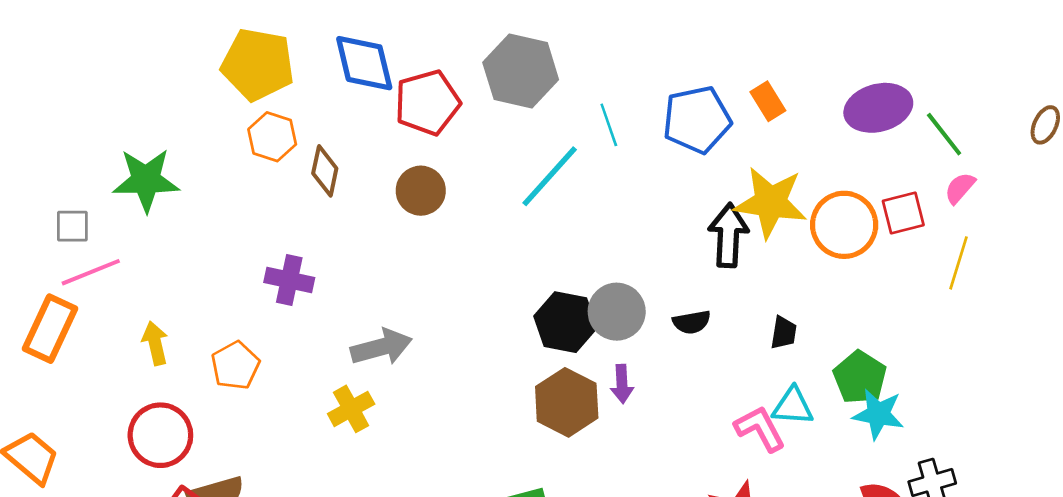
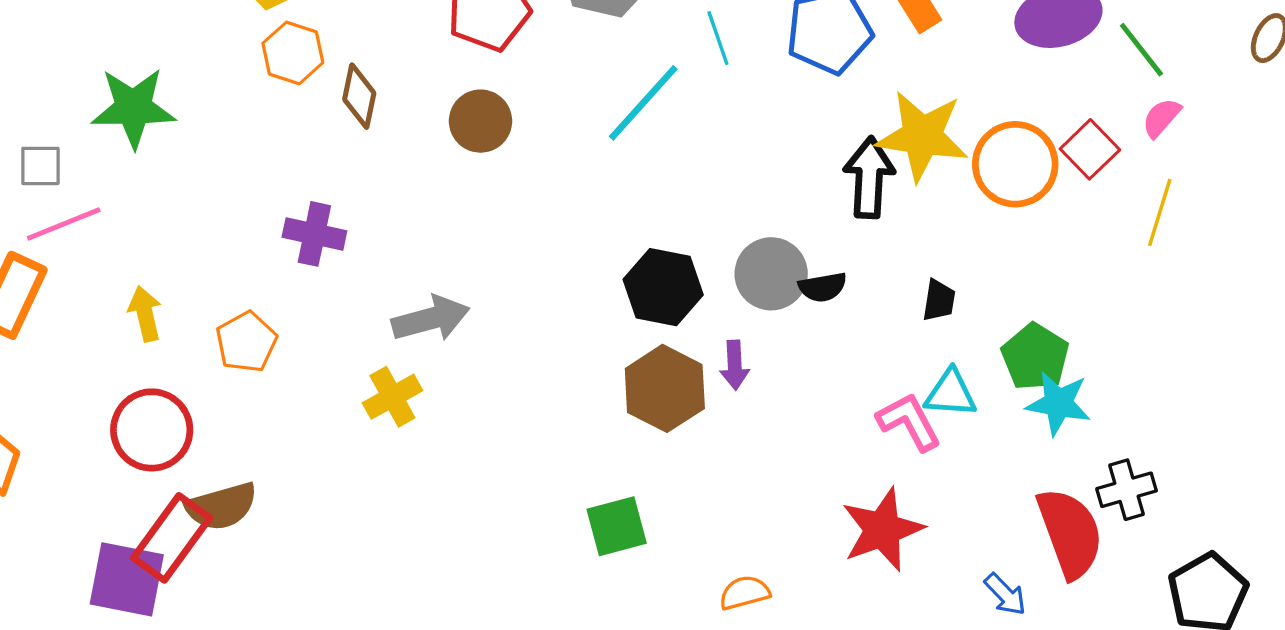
red square: (903, 213) -> (1090, 149), turned -30
gray circle: (617, 312) -> (771, 274), moved

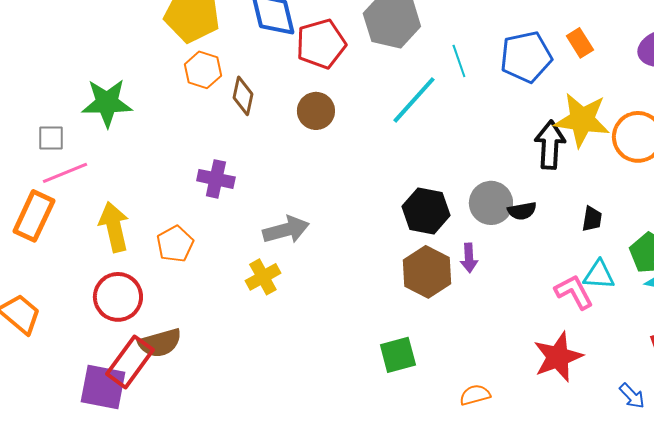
yellow arrow: (145, 314) -> (114, 227), size x1.5

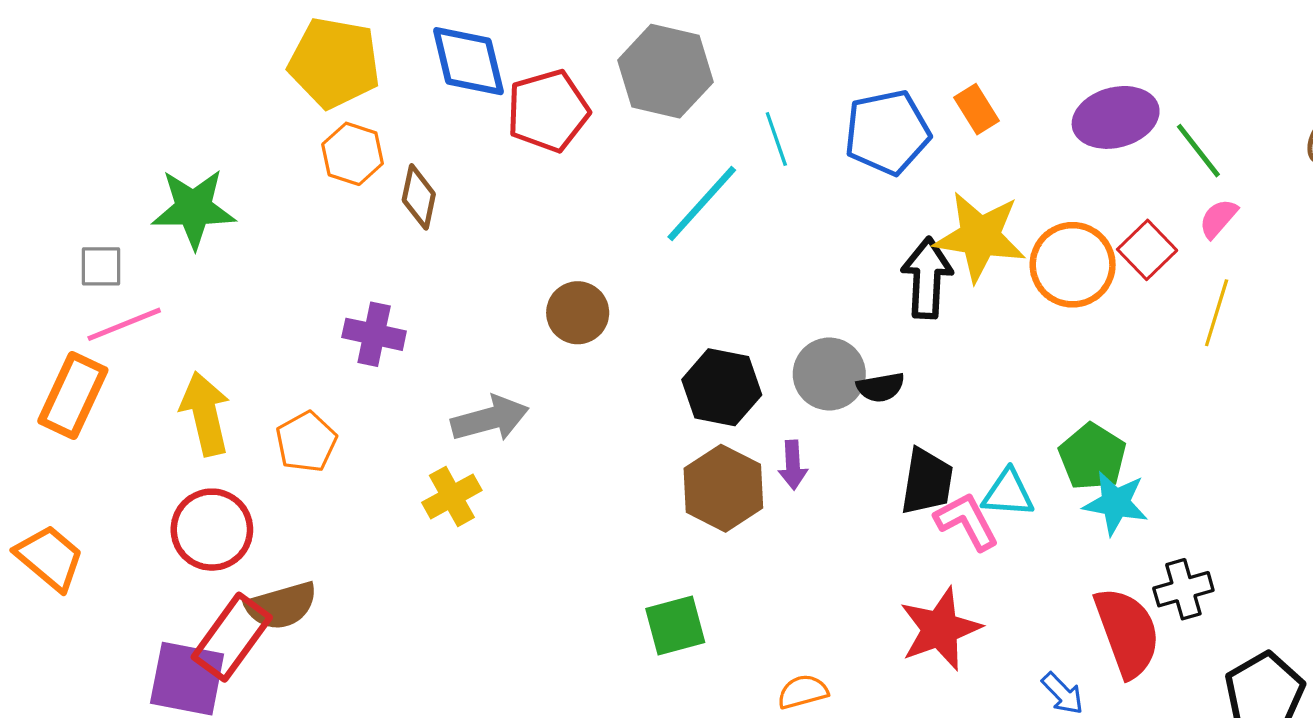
brown circle: (316, 111) -> (578, 313), moved
black trapezoid: (592, 219) -> (927, 482), moved, size x1.6

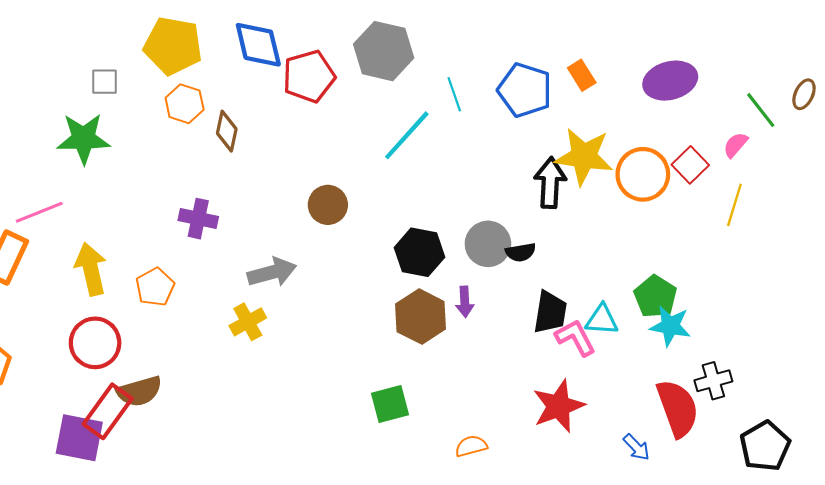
blue pentagon: (887, 132) -> (525, 90), turned 30
green line: (1198, 151) -> (761, 110), moved
gray square: (101, 266) -> (105, 82), moved

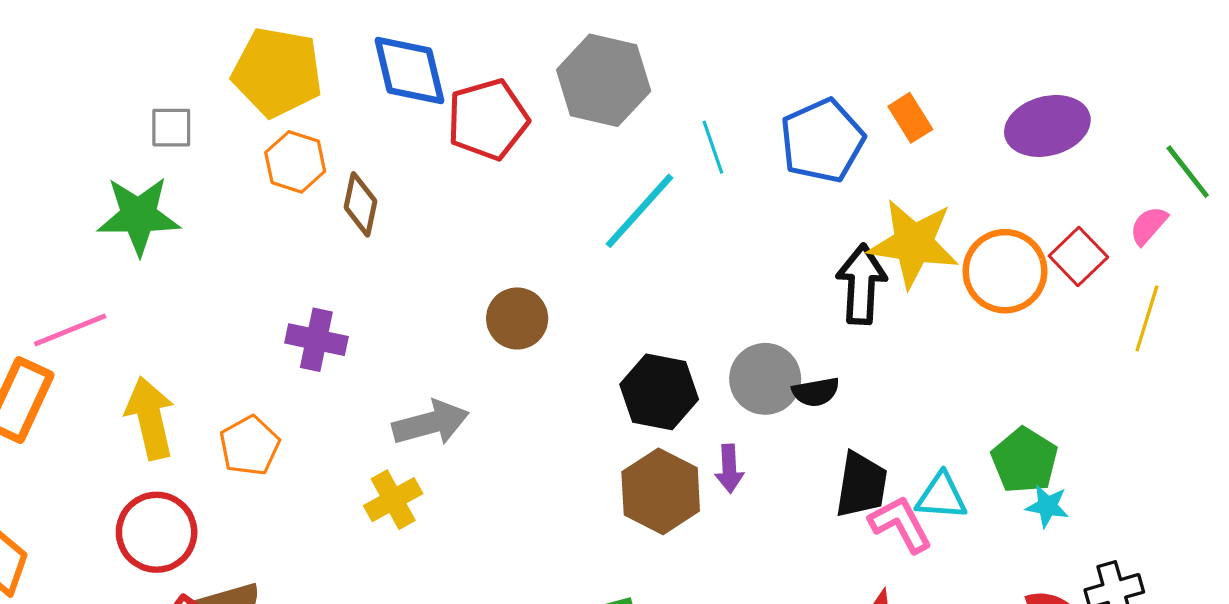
blue pentagon: (525, 90) -> (822, 141), turned 30
cyan star: (670, 326) -> (1047, 506), size x0.7

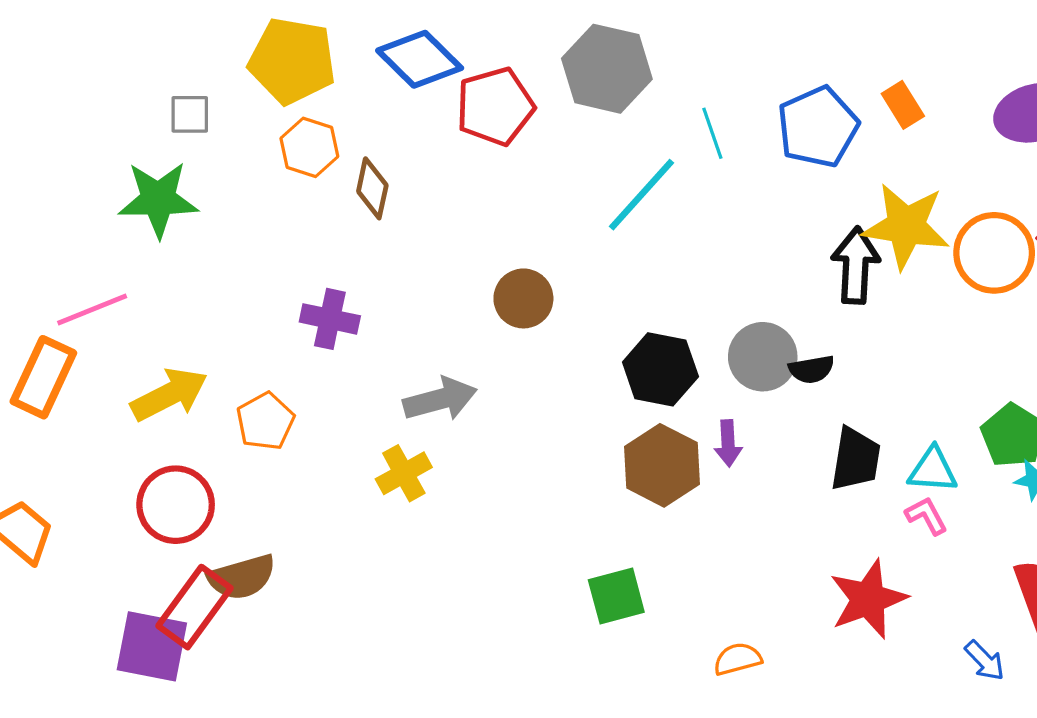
blue diamond: (409, 70) -> (420, 59), turned -32
yellow arrow: (150, 418) -> (169, 395), turned 76
pink L-shape: (901, 524) -> (926, 516), moved, size x0.7

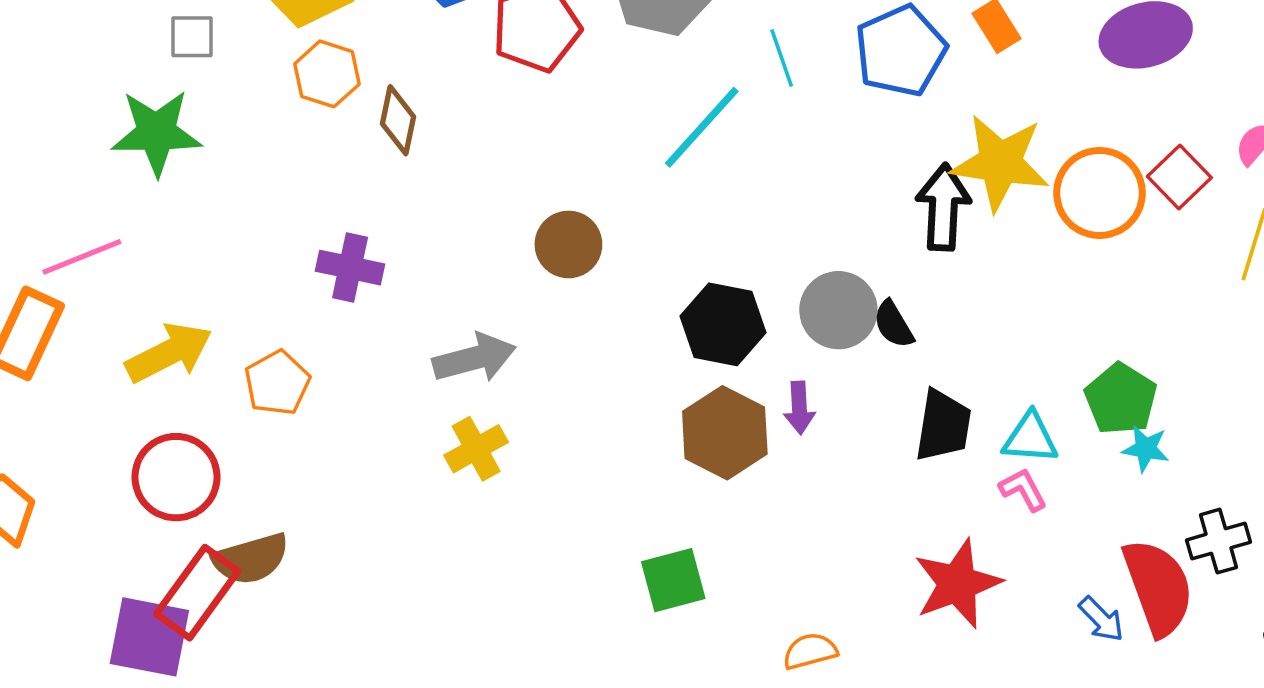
black semicircle: (812, 369) -> (893, 324), turned 69
yellow cross: (404, 473) -> (476, 449), moved
blue arrow: (985, 661) -> (1101, 619), moved

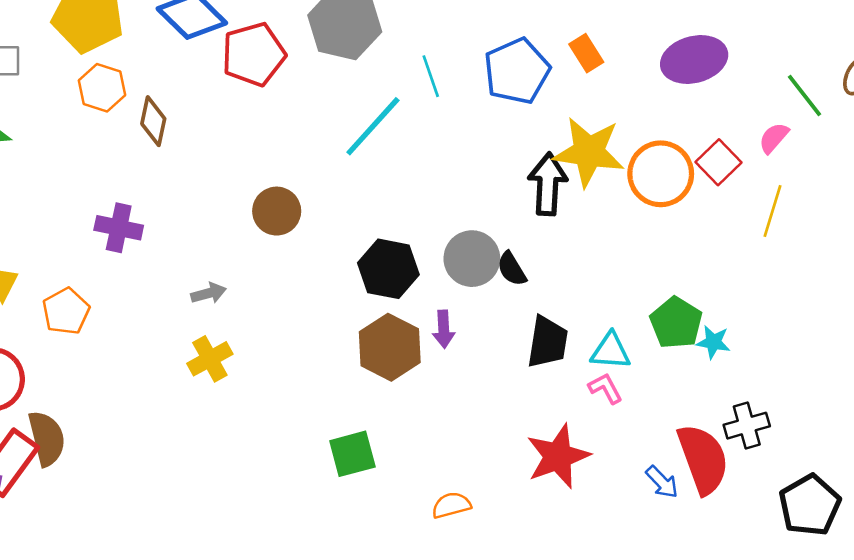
gray arrow: (474, 358) -> (209, 293), size x0.6
cyan star: (1146, 449) -> (713, 342), moved
brown semicircle: (251, 559) -> (47, 438), turned -88

